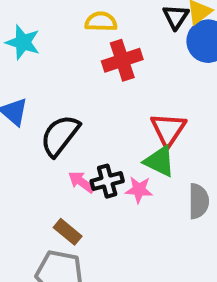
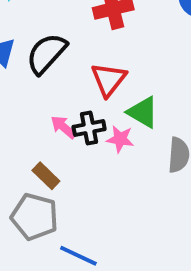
red triangle: (168, 129) -> (109, 79), moved
black semicircle: (60, 136) -> (46, 54), moved

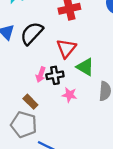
pink arrow: (63, 127) -> (41, 75), turned -112
pink star: (120, 139) -> (69, 95), moved

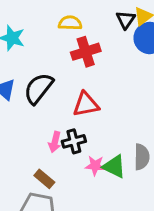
red triangle: (66, 48) -> (86, 104), turned 45
green triangle: (85, 67) -> (114, 166), moved

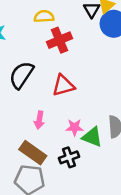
black cross: (74, 141) -> (69, 157), moved
pink star: (95, 166) -> (75, 127), moved
brown rectangle: (44, 179) -> (33, 153), size x1.5

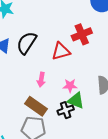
red cross: (59, 40) -> (82, 34), moved
green triangle: (92, 137) -> (76, 101), moved

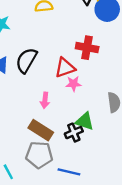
red cross: (82, 34) -> (87, 48), turned 36
pink star: (70, 86) -> (73, 84), moved

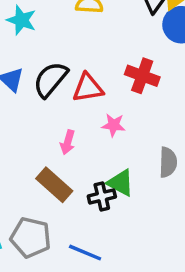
red triangle: (65, 68) -> (88, 88), moved
gray pentagon: (39, 155) -> (31, 237), moved

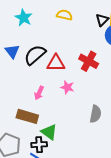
green triangle: (120, 183) -> (49, 132), moved
brown rectangle: (54, 185) -> (27, 116), turned -35
black cross: (102, 196) -> (39, 145), moved

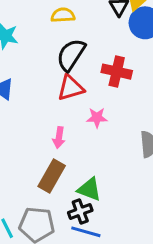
black semicircle: (35, 55) -> (71, 55), moved
brown rectangle: (27, 116) -> (52, 176), turned -60

